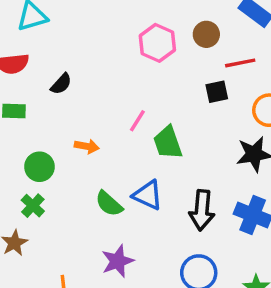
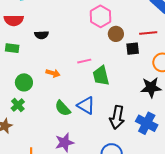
brown circle: (206, 34) -> (116, 34), moved
black semicircle: (61, 84) -> (41, 35), turned 40
pink line: (137, 121) -> (84, 61), turned 40

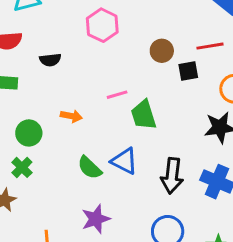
pink hexagon: (100, 16) -> (102, 25), moved

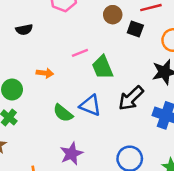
black square: (188, 71) -> (135, 29), turned 35
black arrow: (172, 176) -> (131, 98), moved, turned 44

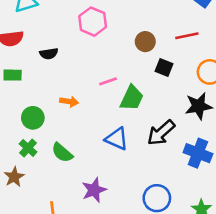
black square: (135, 29) -> (164, 67), moved
green trapezoid: (103, 67) -> (132, 98), turned -135
green semicircle: (63, 113) -> (62, 153), moved

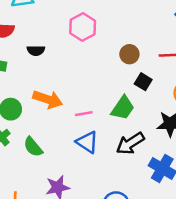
pink line: (108, 81) -> (84, 114), moved
green trapezoid: (132, 98) -> (123, 108), moved
orange arrow: (69, 102) -> (48, 99), size x1.6

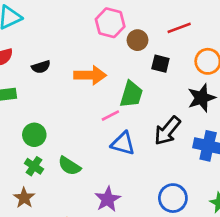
pink hexagon: (83, 27) -> (110, 23), moved
orange arrow: (48, 99) -> (90, 75), moved
green trapezoid: (123, 108) -> (131, 94), moved

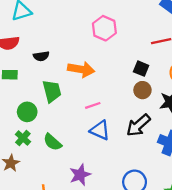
brown circle: (137, 40) -> (142, 90), moved
green trapezoid: (131, 94) -> (52, 91), moved, turned -40

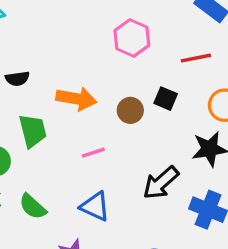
pink hexagon: (104, 28) -> (132, 38), moved
brown circle: (142, 90) -> (130, 110), moved
blue triangle: (100, 130) -> (95, 206), moved

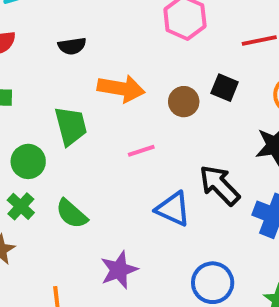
black semicircle: (17, 79) -> (72, 46), moved
black arrow: (161, 183) -> (220, 185), turned 87
blue triangle: (95, 206) -> (173, 209), moved

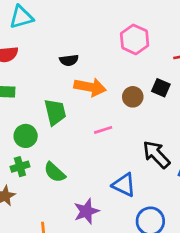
black semicircle: (72, 46) -> (69, 60), moved
green cross: (21, 206) -> (20, 167), turned 30
blue triangle: (173, 209) -> (124, 185), moved

